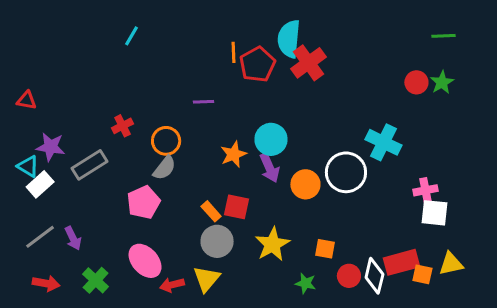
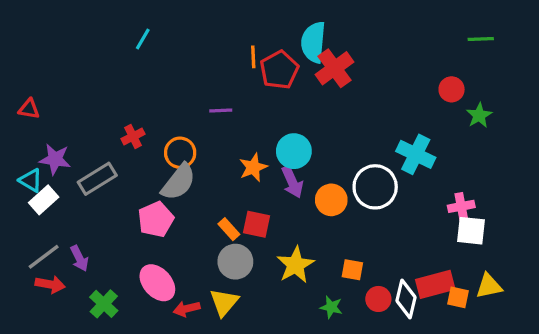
green star: (442, 82) -> (479, 115), moved
gray semicircle: (165, 168) -> (178, 182), size x1.4
red arrow: (46, 283) -> (50, 284), moved

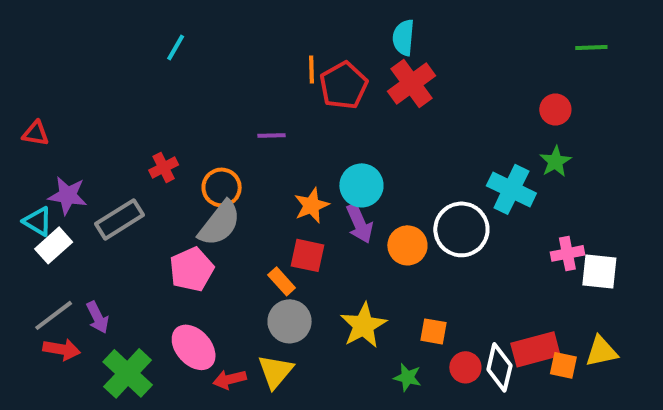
cyan semicircle: (313, 42) -> (403, 38), moved, size x0.7
green star: (479, 115) -> (555, 161), moved
red square: (256, 224) -> (308, 255), moved
white square: (471, 231) -> (599, 271), moved
green cross: (104, 304) -> (128, 373), size x1.4

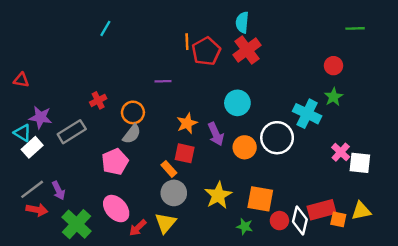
cyan circle: (361, 185) -> (237, 103), moved
gray semicircle: (220, 223) -> (132, 134), size x0.7
pink cross: (567, 253) -> (341, 152), turned -36
orange square: (433, 331) -> (260, 199), size x1.6
red arrow: (230, 379) -> (138, 228), turned -30

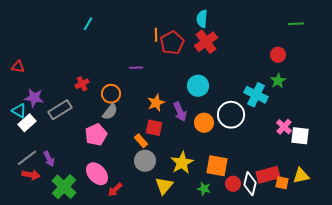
yellow triangle: (165, 223) -> (164, 186), moved

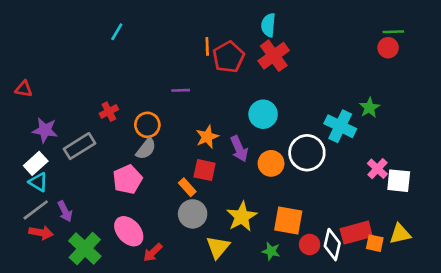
red circle: (278, 55) -> (388, 48), moved
cyan triangle: (19, 111) -> (38, 182), moved

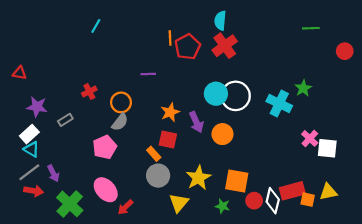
green line: (393, 32) -> (311, 28), moved
red circle: (388, 48) -> (345, 51), moved
gray rectangle: (80, 146) -> (65, 120), size x0.6
white circle: (307, 153) -> (236, 96), moved

